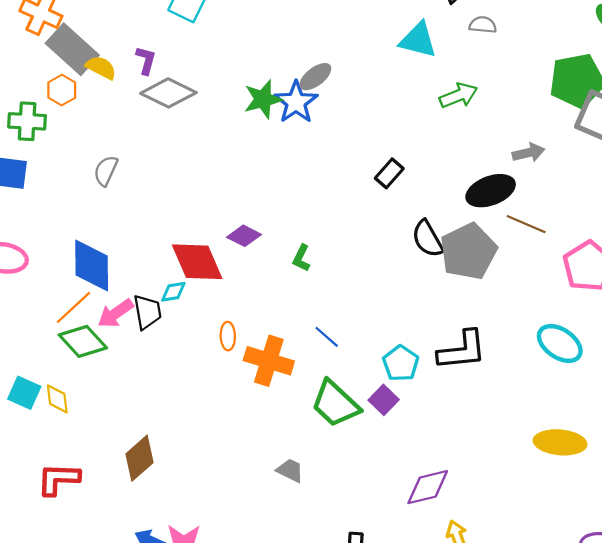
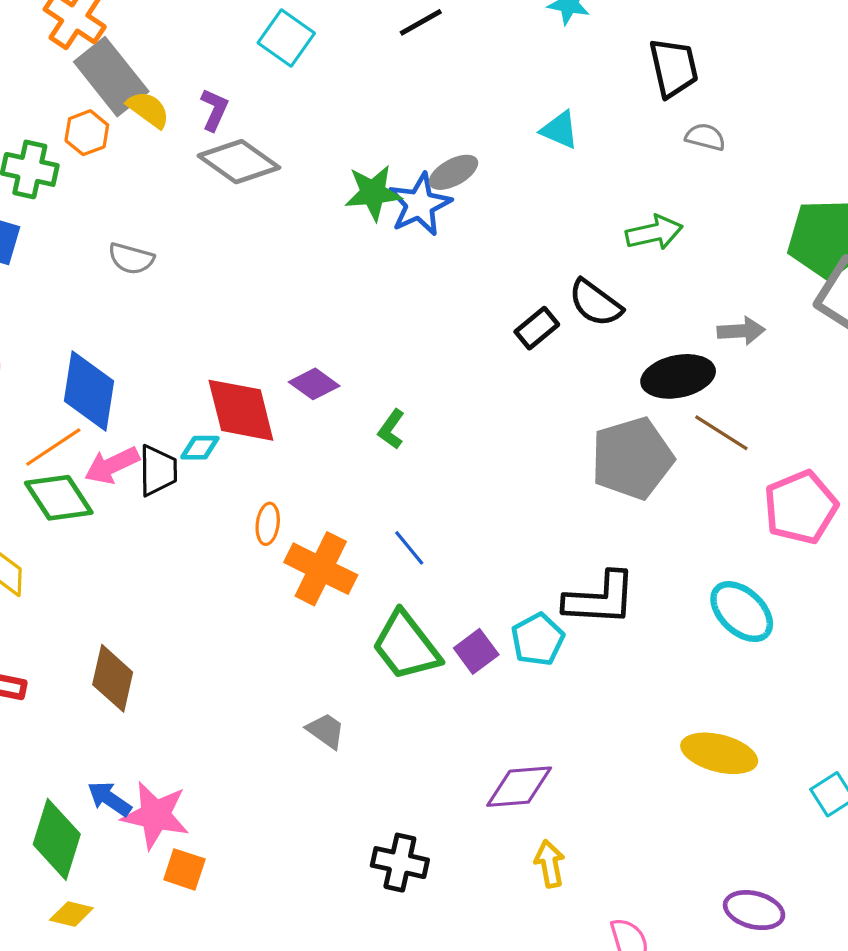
cyan triangle: (418, 40) -> (560, 130), moved, size x0.7
gray semicircle: (106, 171) -> (131, 259), turned -108
black semicircle: (428, 239) -> (595, 303), moved, turned -33
cyan pentagon: (401, 363) -> (538, 639), moved
brown diamond: (139, 458) -> (113, 678), turned -45

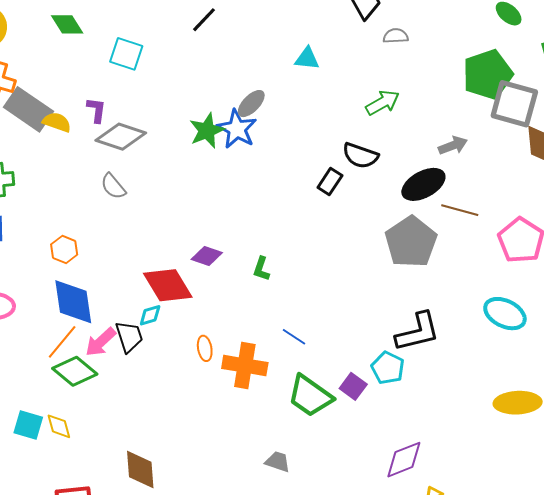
orange hexagon: (87, 133) -> (64, 249), moved
gray semicircle: (131, 259) -> (113, 186), moved, turned 52

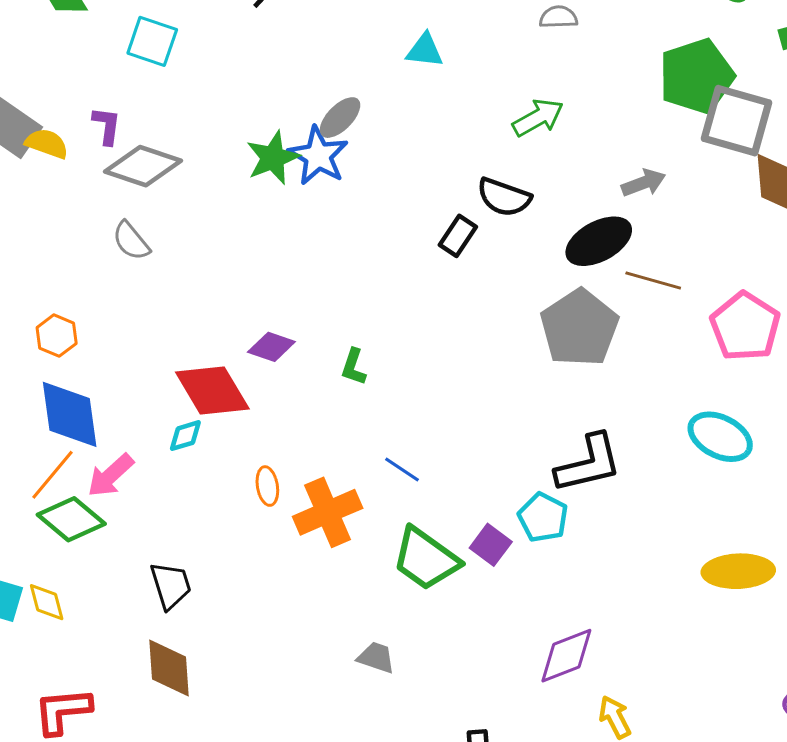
black trapezoid: (129, 337) -> (171, 585), moved
orange cross: (245, 366) -> (328, 512), turned -33

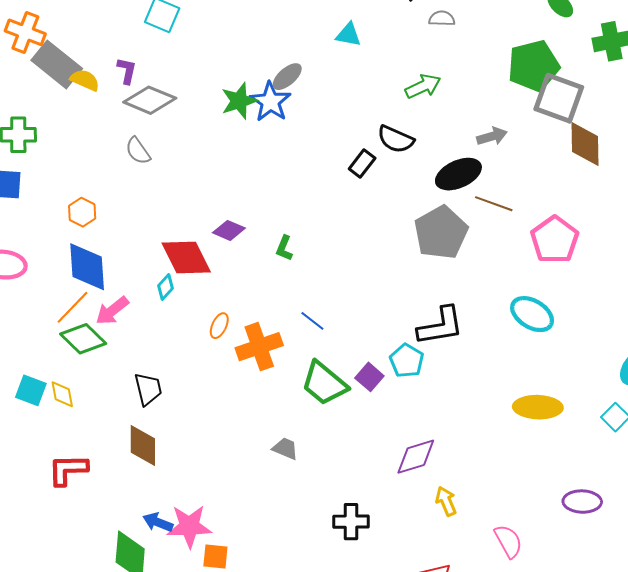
cyan diamond: (185, 436) -> (166, 287), turned -35
orange ellipse: (267, 486) -> (219, 326), turned 30

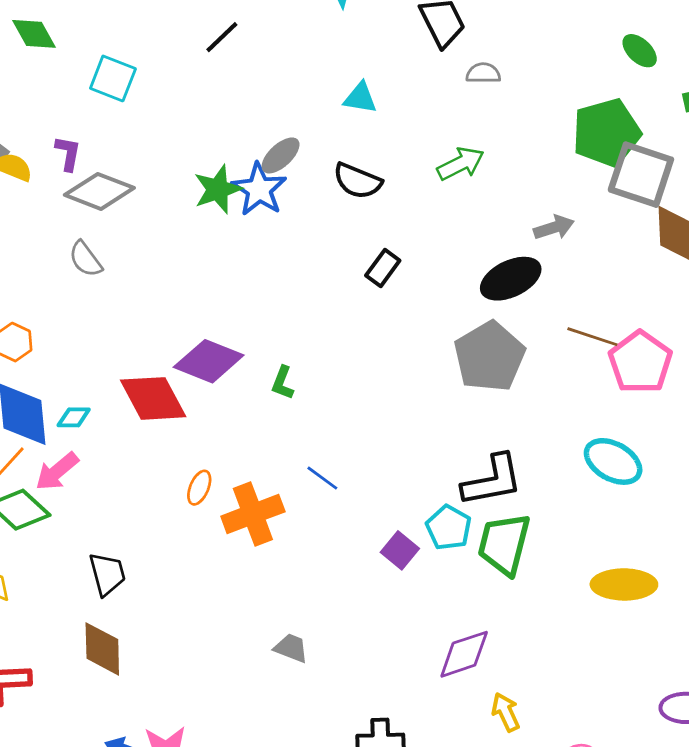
black semicircle: (396, 139) -> (358, 181), moved
brown line: (494, 204) -> (592, 337), moved
purple diamond: (229, 230) -> (209, 361), size x1.6
cyan diamond: (166, 287) -> (74, 417), moved, turned 50
green trapezoid: (324, 383) -> (504, 544), moved, turned 66

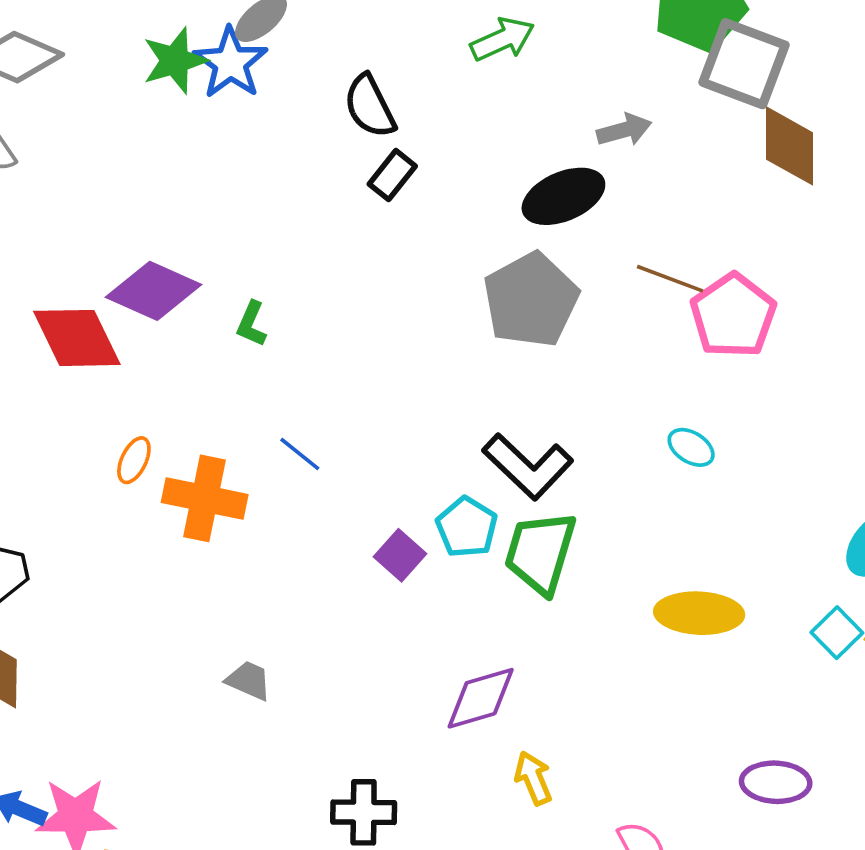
black semicircle: (358, 181) -> (370, 106), moved, turned 39
cyan ellipse: (613, 461) -> (691, 447), size x0.6
black L-shape: (492, 480) -> (528, 466), turned 52
orange cross: (253, 514) -> (205, 498), turned 30

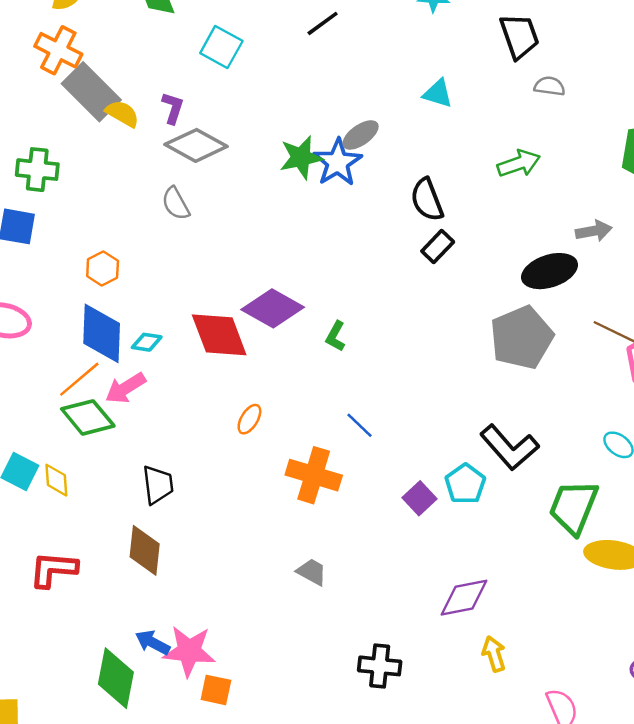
orange cross: (205, 498) -> (314, 475), moved
green trapezoid: (540, 552) -> (574, 507), moved

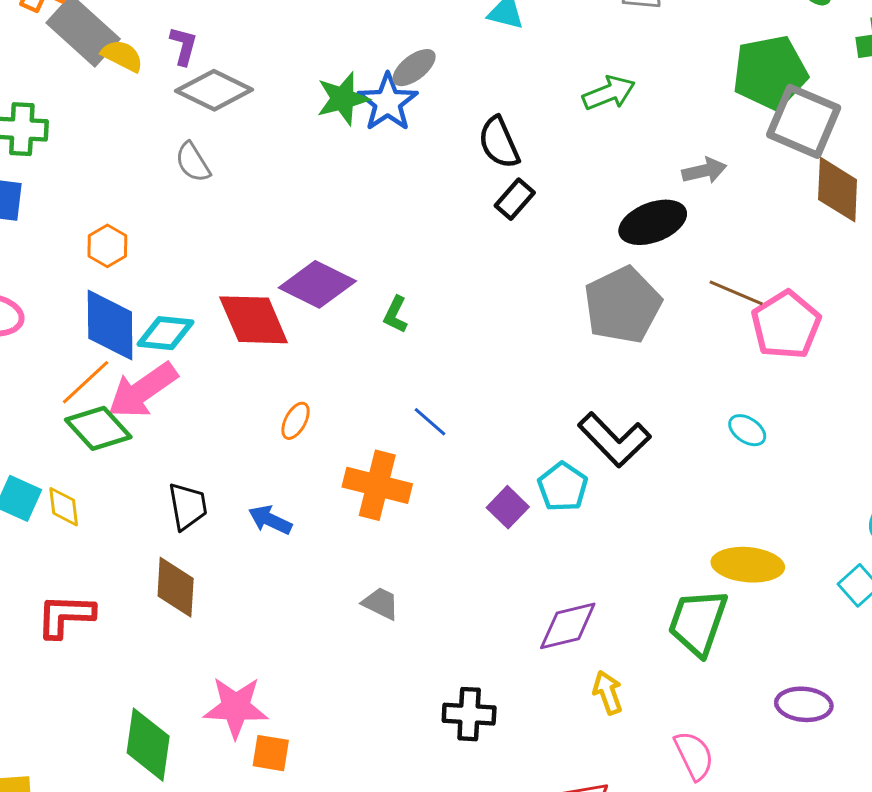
cyan diamond: (147, 342) -> (166, 333), size x1.5
pink arrow: (126, 388) -> (143, 390), size x1.4
green trapezoid: (574, 507) -> (698, 622), moved
blue arrow: (153, 643) -> (270, 520), moved

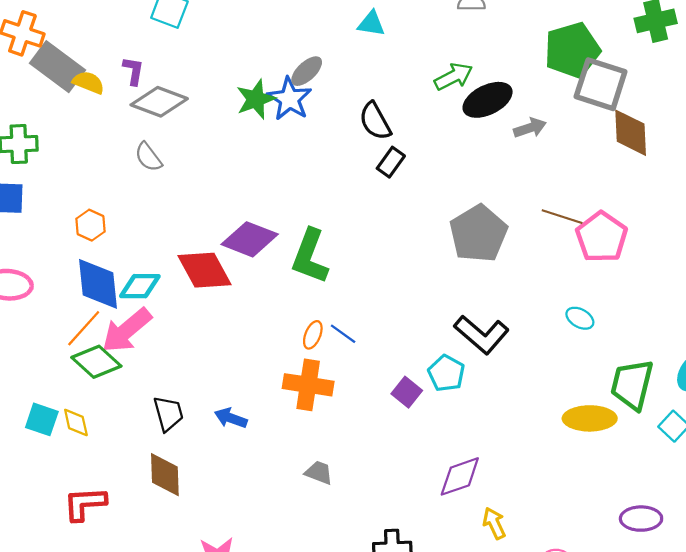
black ellipse: (653, 222) -> (488, 100), moved
green L-shape: (396, 315) -> (310, 256), size x2.0
orange ellipse: (296, 421) -> (313, 335), moved
green trapezoid: (698, 622) -> (632, 385), moved

